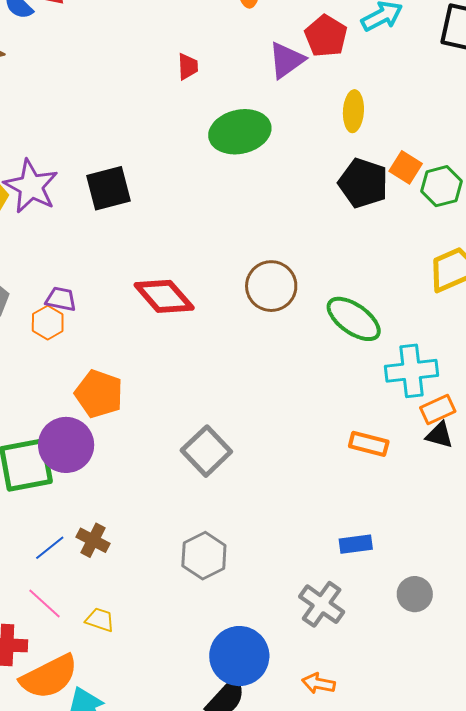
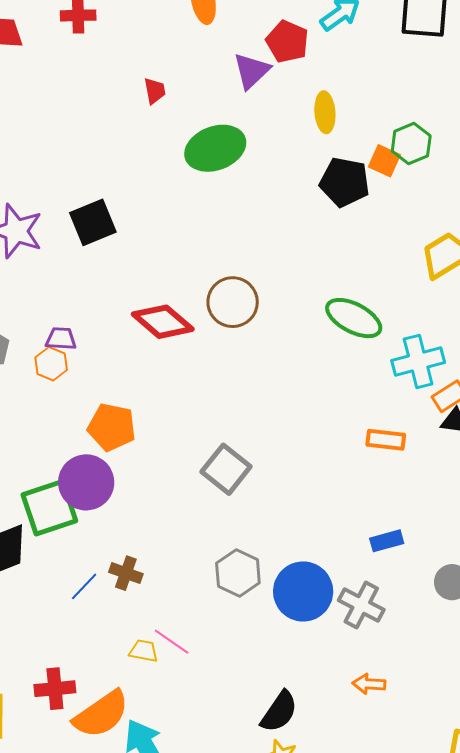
green hexagon: (442, 186) -> (411, 144), moved
brown circle: (271, 286) -> (233, 302), moved
pink line: (44, 604) -> (172, 642), moved
blue circle: (239, 656) -> (303, 591), moved

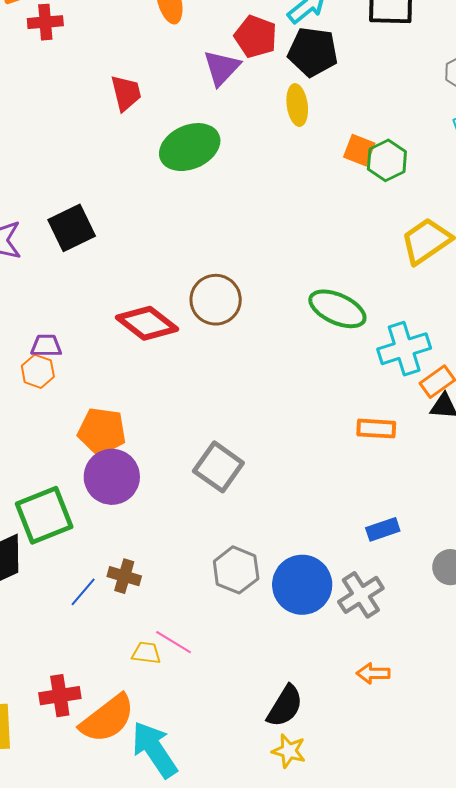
red trapezoid: (155, 91) -> (126, 93), size x1.4
green hexagon: (411, 144) -> (387, 160), moved
black pentagon: (345, 182) -> (313, 52), moved
purple circle: (86, 482) -> (112, 477), moved
gray cross: (361, 605) -> (361, 595), turned 33

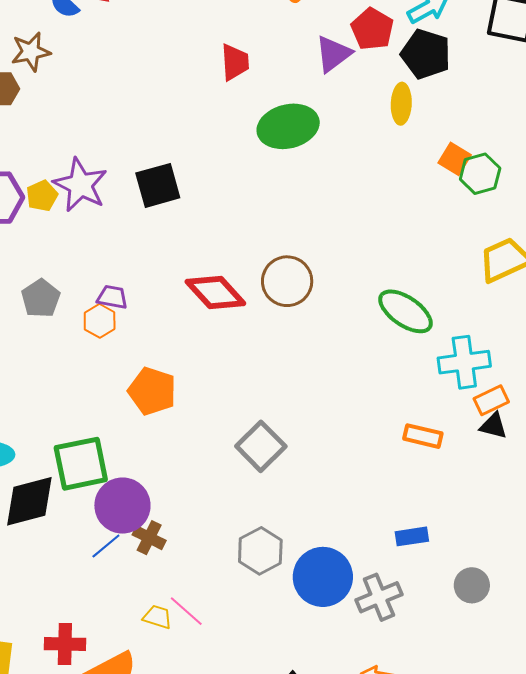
purple circle: (112, 477) -> (122, 506), moved

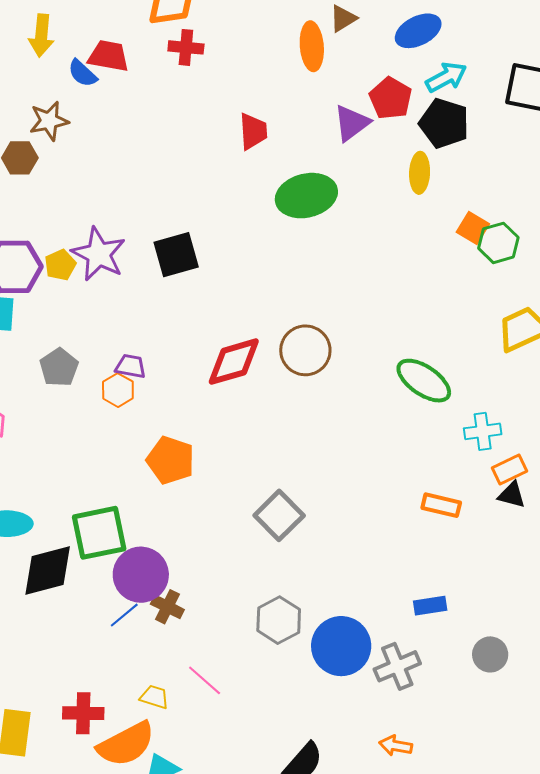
red diamond: (215, 292) -> (234, 362), turned -64
cyan cross: (464, 362) -> (483, 431), size x0.7
yellow trapezoid: (157, 617) -> (154, 697), moved

